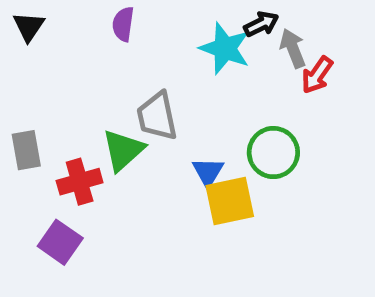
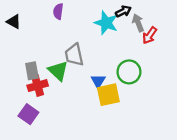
black triangle: (29, 27) -> (14, 22), moved, turned -35
gray rectangle: (26, 150) -> (32, 71), moved
green triangle: (123, 150) -> (58, 71), turned -35

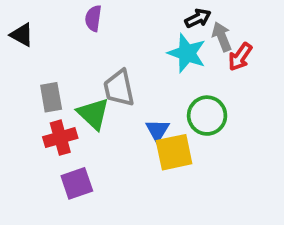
cyan star: (106, 23) -> (187, 53), moved
gray rectangle: (32, 71) -> (51, 97), moved
purple square: (28, 114) -> (77, 183), moved, turned 36

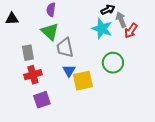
black triangle: (22, 35) -> (12, 19), turned -32
green triangle: (93, 114) -> (50, 32), moved
blue triangle: (158, 130) -> (69, 71), moved
yellow square: (174, 152) -> (83, 81), moved

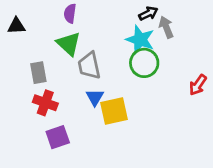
red arrow: (131, 31) -> (198, 85), moved
green circle: (113, 63) -> (144, 63), moved
red cross: (33, 75) -> (45, 103), turned 36

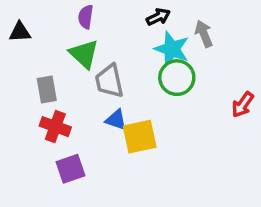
black arrow: (148, 13) -> (158, 17), moved
blue triangle: (95, 97) -> (116, 120), turned -42

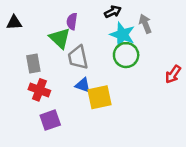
purple semicircle: (86, 17) -> (72, 21), moved

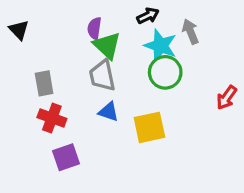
black triangle: (14, 23) -> (19, 30), turned 49
green triangle: (60, 38) -> (107, 46), moved
yellow square: (100, 97) -> (149, 127), moved

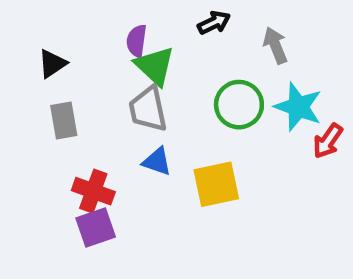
black triangle: (19, 30) -> (52, 64), moved, turned 40
cyan star: (160, 46) -> (298, 107), moved
red cross: (52, 118) -> (93, 191), moved

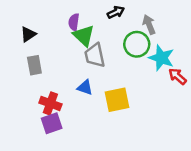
green circle: (239, 105) -> (137, 44), moved
gray trapezoid: (148, 109) -> (95, 55), moved
red arrow: (328, 141) -> (177, 76), turned 96

